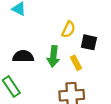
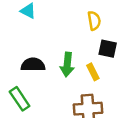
yellow semicircle: (68, 29) -> (94, 21), moved, turned -35

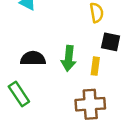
yellow rectangle: (93, 72) -> (95, 66), turned 35

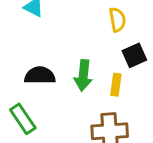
black square: (111, 42) -> (134, 55), turned -36

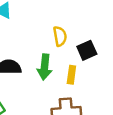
yellow semicircle: (117, 20) -> (60, 36), moved

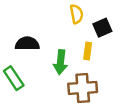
green arrow: (45, 67) -> (60, 62), moved

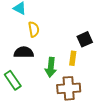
yellow semicircle: (76, 14) -> (34, 29), moved

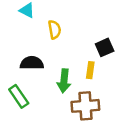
yellow semicircle: (34, 29) -> (54, 30), moved

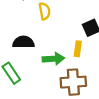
green arrow: (64, 81) -> (53, 59), turned -100

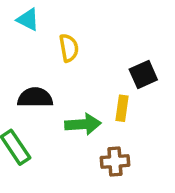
brown cross: (73, 82) -> (115, 161), size x0.7

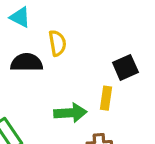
black semicircle: (35, 98) -> (27, 63), moved

